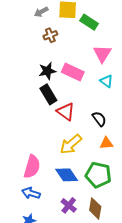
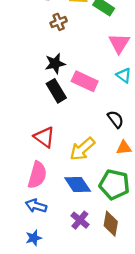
pink rectangle: (73, 72) -> (85, 81), moved
red triangle: (66, 112) -> (44, 137), moved

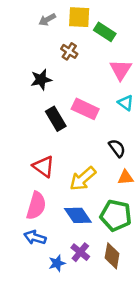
brown cross: (59, 22) -> (69, 51), moved, turned -35
black star: (55, 63) -> (41, 80), moved
blue star: (34, 238) -> (57, 263), moved

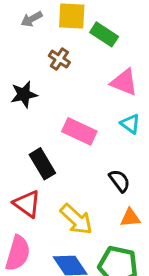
pink triangle: (121, 70) -> (124, 82), turned -40
black rectangle: (56, 119) -> (42, 164), moved
yellow arrow: (83, 179) -> (76, 219), turned -96

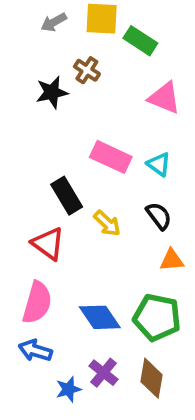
black star: (24, 94) -> (52, 92), moved
cyan triangle: (130, 124) -> (159, 164), moved
yellow arrow: (76, 219) -> (107, 223), moved, size x0.7

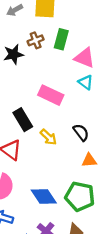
green rectangle: (140, 41) -> (61, 39), moved, turned 72
brown cross: (87, 70) -> (36, 40), turned 35
cyan triangle: (159, 164) -> (86, 82), moved

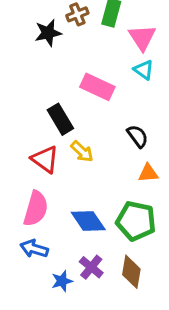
pink triangle: (85, 58) -> (142, 37), turned 35
yellow arrow: (48, 137) -> (82, 152), moved

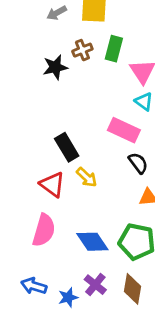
pink rectangle: (97, 87) -> (124, 130), moved
blue arrow: (34, 249) -> (34, 286), moved

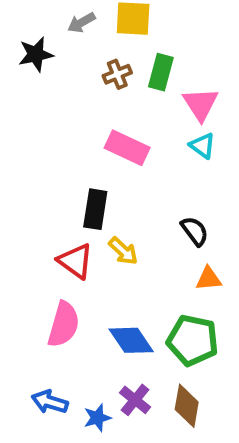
black star: (55, 67) -> (36, 54), moved
pink rectangle: (124, 130) -> (127, 148), moved
black rectangle: (67, 147) -> (95, 209), turned 40

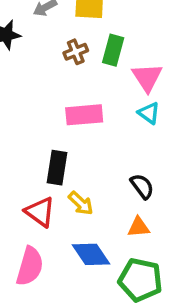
pink rectangle: (127, 148) -> (84, 115), turned -30
orange triangle: (209, 279) -> (139, 227), moved
blue diamond: (131, 340) -> (91, 254), moved

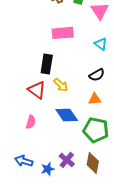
cyan triangle: (149, 113) -> (101, 44), moved
black semicircle: (142, 186) -> (97, 75), turned 98
pink semicircle: (30, 266) -> (31, 122), size x0.6

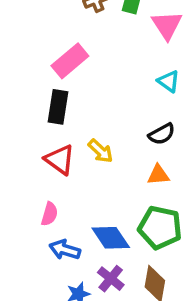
pink rectangle: (63, 33) -> (70, 61), moved, turned -35
black rectangle: (47, 64) -> (58, 107), moved
blue diamond: (67, 115) -> (111, 238), moved
blue arrow: (24, 161) -> (65, 250), moved

